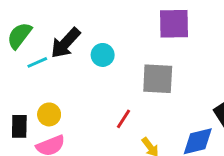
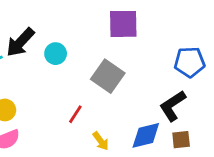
gray square: (158, 79) -> (108, 76), turned 32

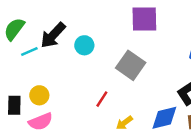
yellow arrow: (101, 141) -> (124, 123), turned 90

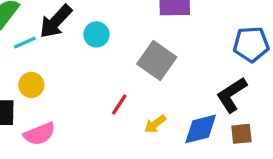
yellow circle: (39, 95) -> (31, 85), moved
yellow arrow: (124, 123) -> (155, 124), moved

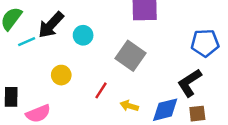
yellow circle: (31, 85) -> (61, 75), moved
yellow arrow: (155, 124) -> (129, 106), turned 54

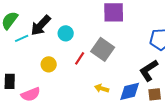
red line: (101, 90) -> (80, 58), moved

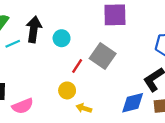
black arrow: (41, 25) -> (34, 29), turned 145
yellow circle: (49, 64) -> (67, 90), moved
yellow arrow: (102, 88) -> (84, 108), moved

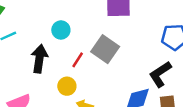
black arrow: (34, 29) -> (39, 59), moved

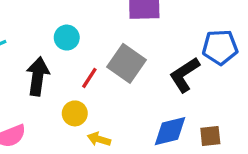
black L-shape: (160, 74) -> (185, 75), moved

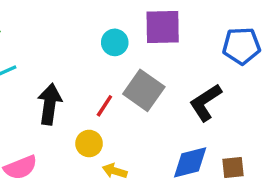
cyan circle: (67, 38) -> (115, 42), moved
blue pentagon: (220, 47) -> (242, 46), moved

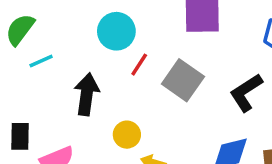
cyan circle: (115, 42) -> (116, 31), moved, size x1.4
red line: (104, 106) -> (139, 65), moved

